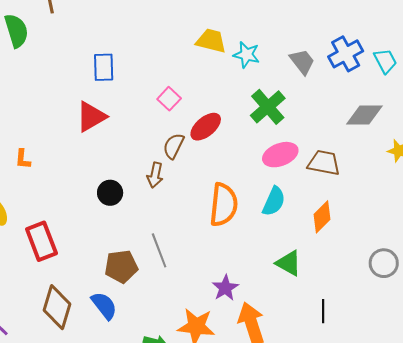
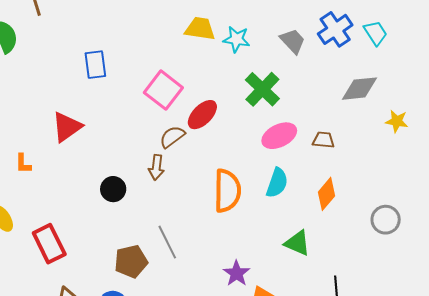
pink square: (169, 99) -> (163, 90), size x1.6
red triangle: (91, 117) -> (67, 127), moved
brown semicircle: (174, 146) -> (172, 137), turned 32
brown trapezoid: (324, 163) -> (323, 140), size x0.7
gray circle: (384, 263) -> (386, 220), moved

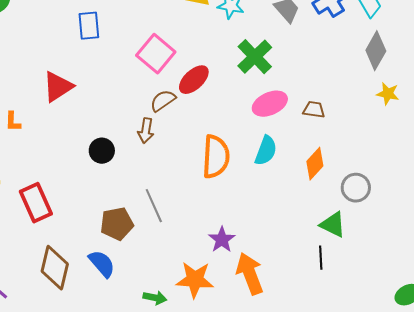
gray diamond: (359, 89) -> (376, 51), moved, turned -57
gray circle: (386, 220) -> (356, 188), moved
green triangle: (297, 243) -> (333, 225), moved

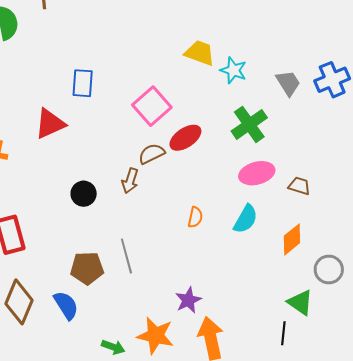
blue rectangle: (89, 26) -> (83, 83), moved
orange semicircle: (216, 157) -> (195, 217), size x0.5

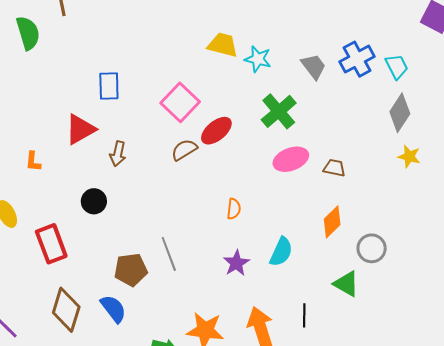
brown arrow: (130, 181) -> (118, 154), moved
black circle: (84, 194) -> (94, 201), moved
cyan semicircle: (246, 219) -> (281, 252), moved
purple star: (188, 300) -> (236, 263), moved
black line: (283, 333) -> (304, 315), moved

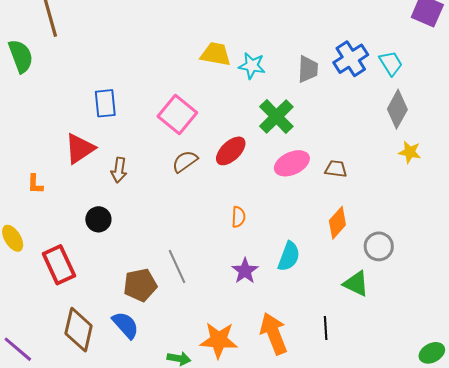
gray trapezoid: (314, 66) -> (308, 69), turned 44
red ellipse: (216, 131) -> (231, 151), moved
black line: (304, 315) -> (326, 328), moved

